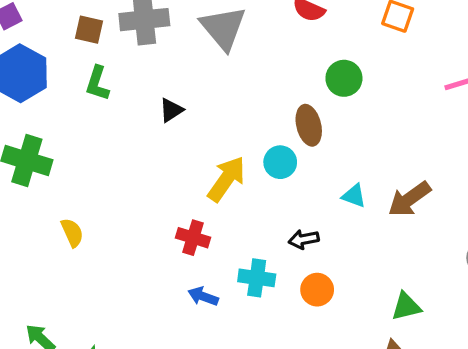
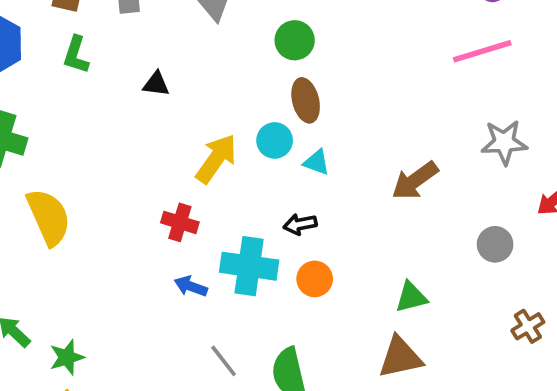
green circle: (344, 78) -> (295, 40), moved
black triangle: (171, 110) -> (156, 84), turned 40
cyan triangle: (354, 196) -> (316, 162), moved
yellow semicircle: (72, 233) -> (49, 217), size x1.8
cyan cross: (257, 278) -> (249, 266), size x1.4

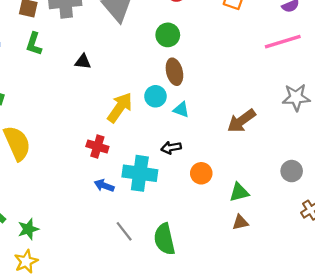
gray circle: (495, 244) -> (292, 171), moved
orange circle: (315, 279) -> (201, 173), moved
brown triangle: (400, 357) -> (240, 222), moved, size x0.6

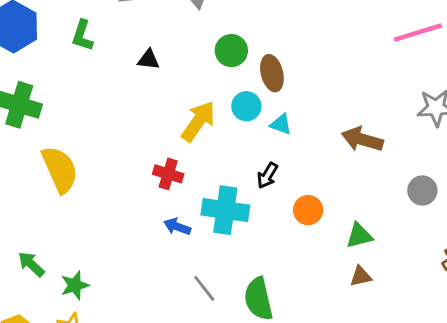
green circle: (168, 35) -> (231, 51), moved
brown arrow: (241, 121) -> (362, 139), turned 52
black arrow: (171, 148) -> (267, 175), turned -48
gray circle: (292, 171) -> (422, 190), moved

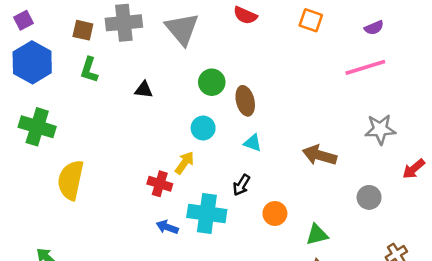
cyan circle: (246, 106) -> (203, 128), moved
yellow arrow: (198, 121) -> (185, 163), moved, size x0.7
yellow semicircle: (60, 169) -> (71, 180), turned -144

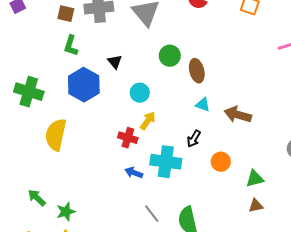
blue hexagon: (32, 62) -> (84, 85), moved
black triangle: (144, 90) -> (115, 62), turned 42
cyan circle: (203, 128) -> (140, 93), moved
brown arrow: (320, 155) -> (238, 115), moved

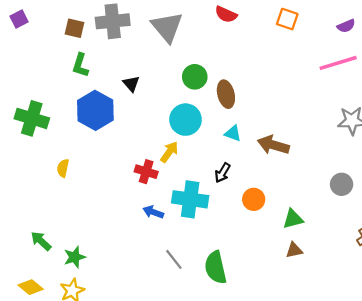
cyan circle: (140, 93) -> (185, 120), moved, size x1.4
yellow semicircle: (56, 135) -> (63, 168), size x0.5

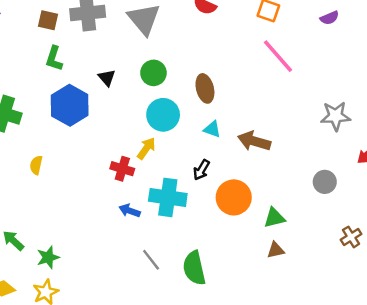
pink line: (338, 63) -> (278, 56), moved, turned 66
green circle: (195, 77) -> (153, 73), moved
orange circle: (254, 199) -> (234, 197), size x1.5

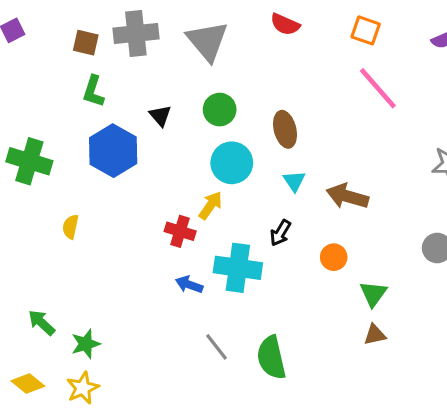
cyan triangle: (212, 129) -> (294, 181), turned 36
orange circle: (234, 197) -> (334, 257), moved, size x0.6
green triangle: (274, 218) -> (373, 294), turned -40

